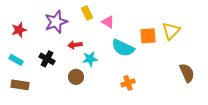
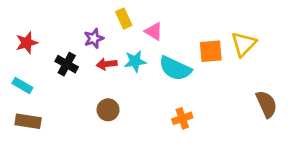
purple star: (56, 22) -> (94, 38), moved, size x0.6
black cross: (47, 59) -> (67, 64), moved
cyan star: (90, 59) -> (135, 61), moved

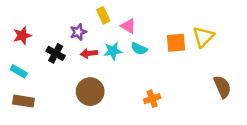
cyan semicircle: (175, 68) -> (139, 49), moved, size x0.6
brown circle: (108, 110) -> (90, 92), size x1.5

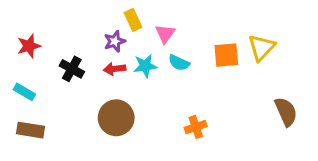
pink triangle: (128, 26) -> (165, 34), turned 35
purple star: (78, 32) -> (115, 41), moved

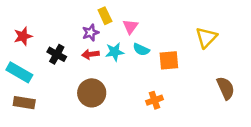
orange square: (226, 55) -> (169, 60), moved
cyan rectangle: (24, 92) -> (19, 72), size x1.5

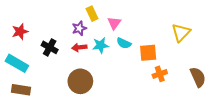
orange cross: (154, 100) -> (160, 74), moved

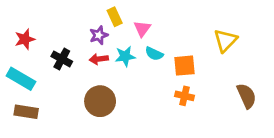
orange cross: (160, 74) -> (184, 96), moved, turned 32

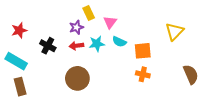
brown rectangle: (26, 112) -> (20, 87), turned 66

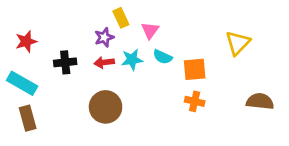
black cross: (48, 46) -> (65, 62), turned -35
brown semicircle: (191, 74) -> (260, 101), turned -60

